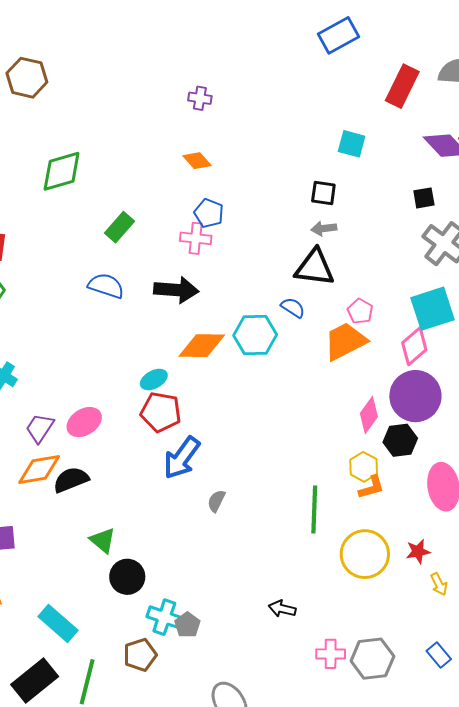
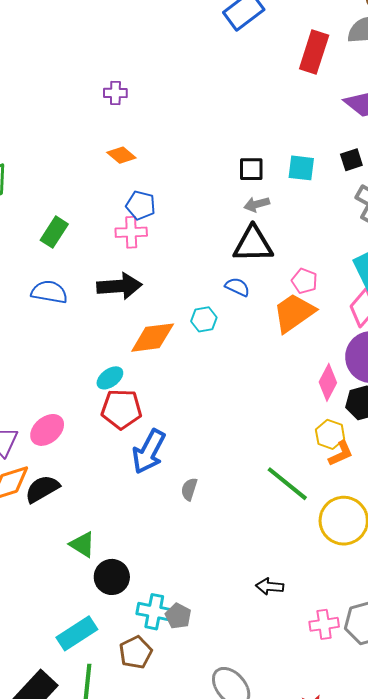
cyan square: (352, 144) -> (301, 168), moved
cyan hexagon: (255, 335) -> (204, 319), size x0.6
green line: (314, 510) -> (287, 484), turned -45
cyan rectangle: (58, 623) -> (77, 633), moved, turned -66

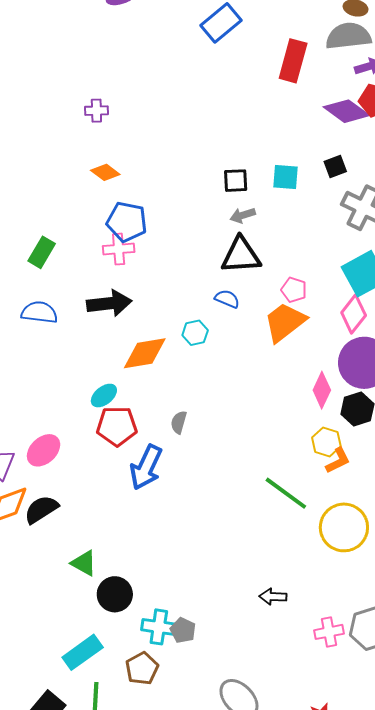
blue pentagon: (141, 205) -> (127, 222), size x1.4
gray semicircle: (189, 489) -> (179, 422), moved

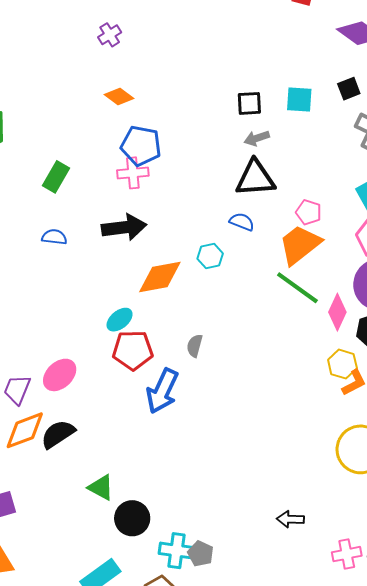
purple cross: (96, 111) -> (110, 35), turned -30
blue semicircle: (39, 312) -> (54, 237), size x0.7
green line: (286, 493) -> (297, 288), moved

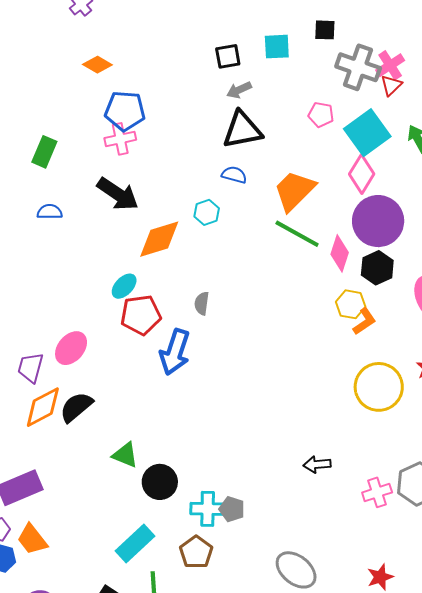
black square: (349, 89) -> (325, 30), turned 30
pink pentagon: (309, 212) -> (321, 115), moved
black arrow: (124, 227) -> (118, 194), turned 48

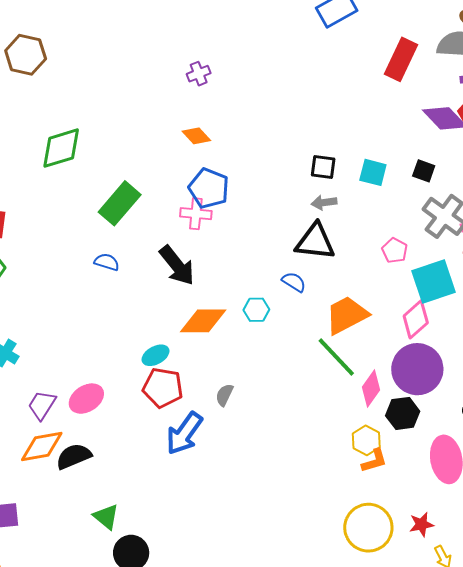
green rectangle: (44, 152) -> (120, 203), size x1.4

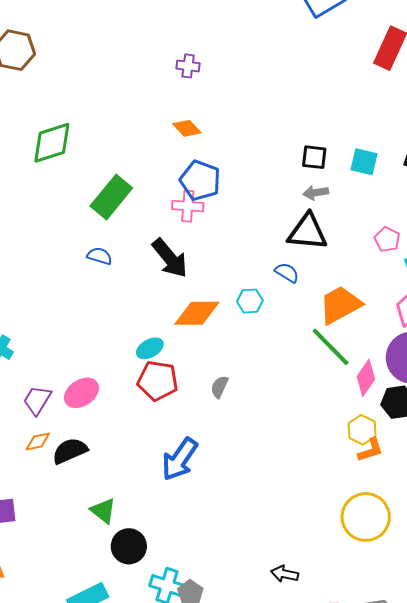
purple cross: (199, 74) -> (188, 66), turned 30
blue arrow: (184, 433) -> (180, 459), moved
orange diamond: (42, 446) -> (38, 442), size x0.6

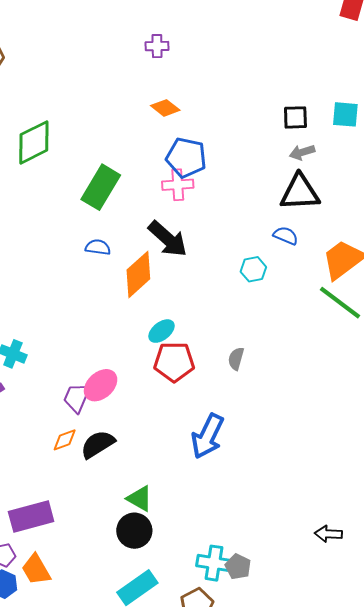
orange diamond: (197, 313) -> (138, 274), moved, turned -33
purple trapezoid: (37, 400) -> (77, 398), moved
black circle: (129, 546) -> (134, 531), moved

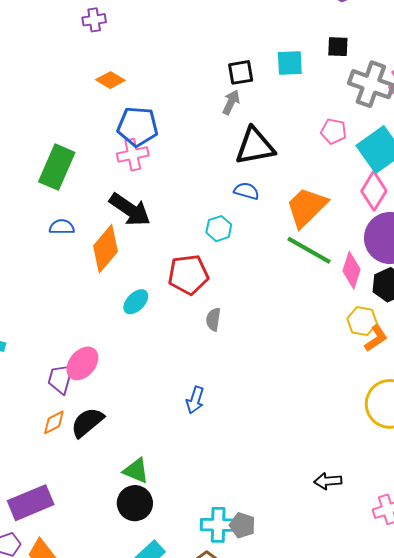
gray arrow: (302, 152) -> (231, 102), moved, turned 140
red pentagon: (174, 362) -> (188, 275), moved
blue arrow: (208, 436) -> (195, 400), size x0.6

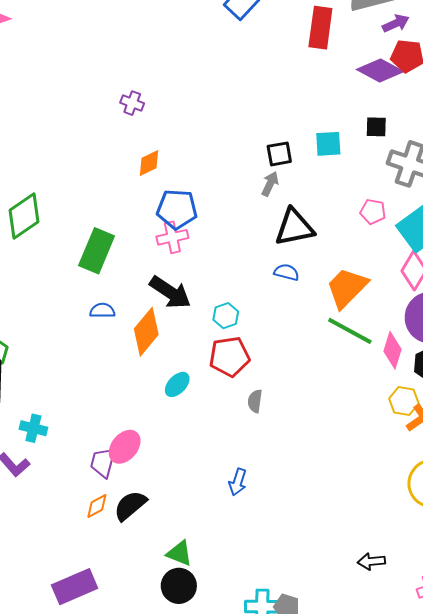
purple cross: (94, 20) -> (132, 103), turned 30
orange diamond: (110, 80) -> (149, 163), turned -56
cyan hexagon: (219, 229) -> (226, 316), moved

